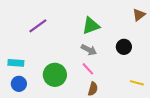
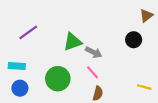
purple line: (38, 26) -> (28, 32), moved
green triangle: (91, 26) -> (73, 42), moved
black circle: (124, 47) -> (134, 40), moved

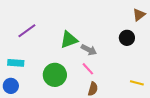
blue circle: (20, 88) -> (11, 86), moved

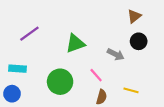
brown triangle: (139, 15) -> (134, 16), moved
gray arrow: (89, 50) -> (116, 54), moved
yellow line: (137, 83) -> (131, 90), moved

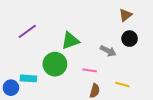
cyan rectangle: (17, 69) -> (28, 78), moved
pink line: (96, 75) -> (90, 70), turned -40
green circle: (60, 82) -> (55, 64), moved

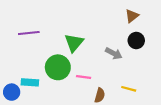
purple line: (27, 31) -> (29, 33), turned 30
green triangle: (70, 41) -> (74, 43), turned -30
pink line: (90, 70) -> (84, 77), moved

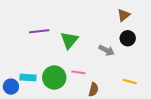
purple line: (29, 33) -> (39, 31), moved
green circle: (58, 67) -> (54, 78), moved
yellow line: (129, 89) -> (130, 82), moved

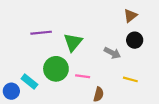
cyan rectangle: (28, 78) -> (29, 82), turned 35
green circle: (54, 78) -> (56, 69), moved
yellow line: (130, 82) -> (130, 79), moved

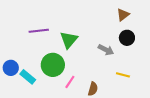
pink line: (83, 76) -> (70, 82), moved, turned -64
blue circle: (11, 91) -> (11, 68), moved

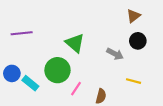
purple line: (39, 31) -> (22, 33), moved
green triangle: (69, 40) -> (75, 43), turned -30

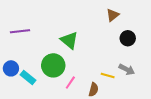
brown triangle: (133, 16) -> (113, 15), moved
gray arrow: (115, 54) -> (127, 69), moved
yellow line: (133, 81) -> (108, 75), moved

